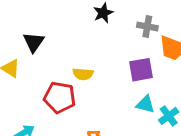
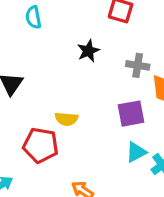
cyan triangle: (145, 104) -> (136, 152), turned -42

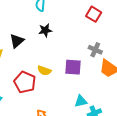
black star: (88, 51) -> (45, 30), moved
purple square: (131, 114) -> (73, 67), moved

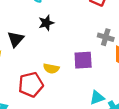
red pentagon: (25, 82) -> (31, 85), turned -30

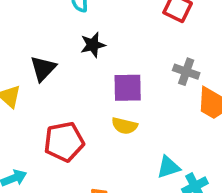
purple square: (83, 60) -> (128, 88), moved
yellow semicircle: (51, 68) -> (124, 126), moved

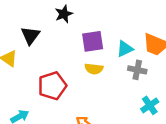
gray cross: (186, 72) -> (137, 70), moved
cyan triangle: (168, 167) -> (125, 49), moved

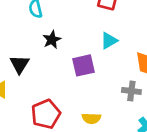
cyan triangle: (125, 49) -> (109, 41), moved
yellow semicircle: (94, 69) -> (91, 118), moved

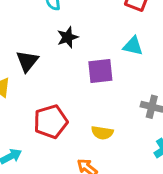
cyan triangle: (109, 41) -> (133, 46), turned 36

